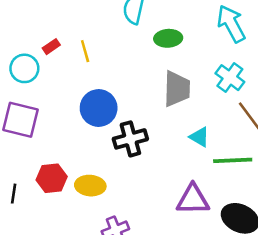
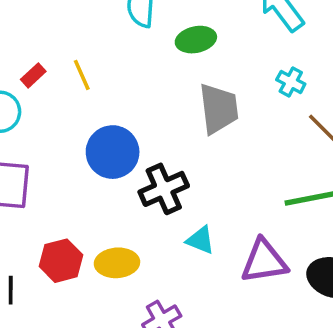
cyan cross: (230, 78) -> (291, 82), size x0.7
cyan triangle: (199, 137) -> (200, 240), moved

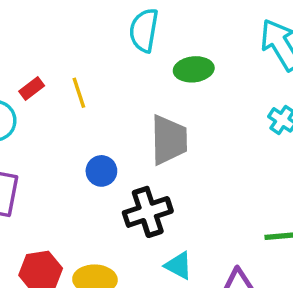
gray trapezoid: (219, 109) -> (169, 140), moved
blue circle: (113, 152) -> (101, 171), size x0.6

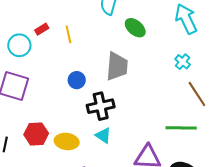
green ellipse: (194, 69) -> (135, 28), turned 40
cyan triangle: (179, 265) -> (103, 135), moved

